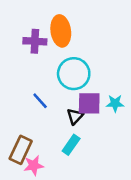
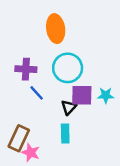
purple cross: (35, 41) -> (26, 69), moved
cyan rectangle: (71, 145) -> (65, 133), turned -36
pink star: (34, 165) -> (31, 153), turned 30

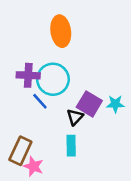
cyan circle: (68, 68) -> (53, 79), moved
purple square: (82, 95) -> (89, 104), turned 30

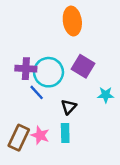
orange ellipse: (61, 31) -> (72, 21), moved
purple square: (89, 104) -> (83, 66), moved
pink star: (33, 166) -> (40, 135), moved

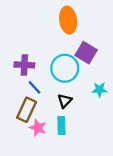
purple square: (83, 66) -> (86, 53), moved
cyan circle: (49, 72) -> (65, 68), moved
brown rectangle: (19, 138) -> (27, 110), moved

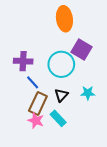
cyan star: (99, 90) -> (88, 93), moved
brown rectangle: (27, 110) -> (38, 104), moved
cyan rectangle: (61, 125) -> (58, 118), turned -42

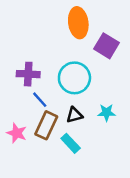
purple square: (81, 49) -> (106, 46), moved
black triangle: (61, 95) -> (74, 115), turned 32
pink star: (36, 121) -> (17, 133), moved

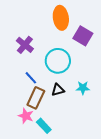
purple cross: (28, 74) -> (25, 45), moved, turned 36
pink star: (17, 133) -> (26, 116), moved
cyan rectangle: (71, 143) -> (44, 126), moved

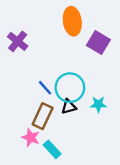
purple cross: (25, 45) -> (18, 41), moved
cyan circle: (58, 61) -> (70, 88), moved
blue line: (31, 78) -> (45, 88), moved

